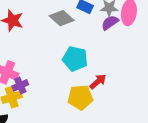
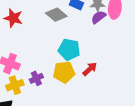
purple cross: (20, 85) -> (36, 78), moved
yellow pentagon: (80, 97) -> (64, 72), moved

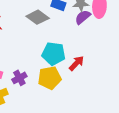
red arrow: (90, 69) -> (76, 63), moved
purple cross: (36, 78) -> (19, 78), moved

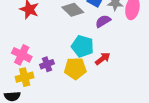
purple semicircle: (83, 17) -> (103, 21), moved

